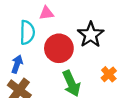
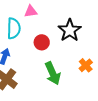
red circle: (59, 48) -> (42, 42), size x0.6

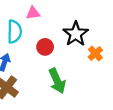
orange cross: (86, 65) -> (95, 53), moved

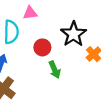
green arrow: (57, 81) -> (55, 70), moved, size x0.7

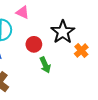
pink triangle: (30, 13) -> (23, 12), turned 32

